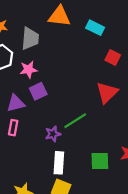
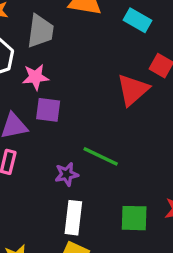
purple square: (38, 91) -> (48, 110), turned 30
red triangle: (107, 93) -> (133, 90), moved
green line: (75, 121) -> (101, 156), turned 55

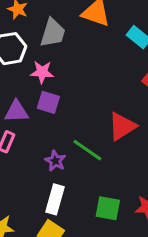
red triangle: (133, 90) -> (122, 126), moved
purple star: (67, 174) -> (55, 161), turned 30

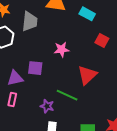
pink star: (42, 72) -> (62, 49), moved

